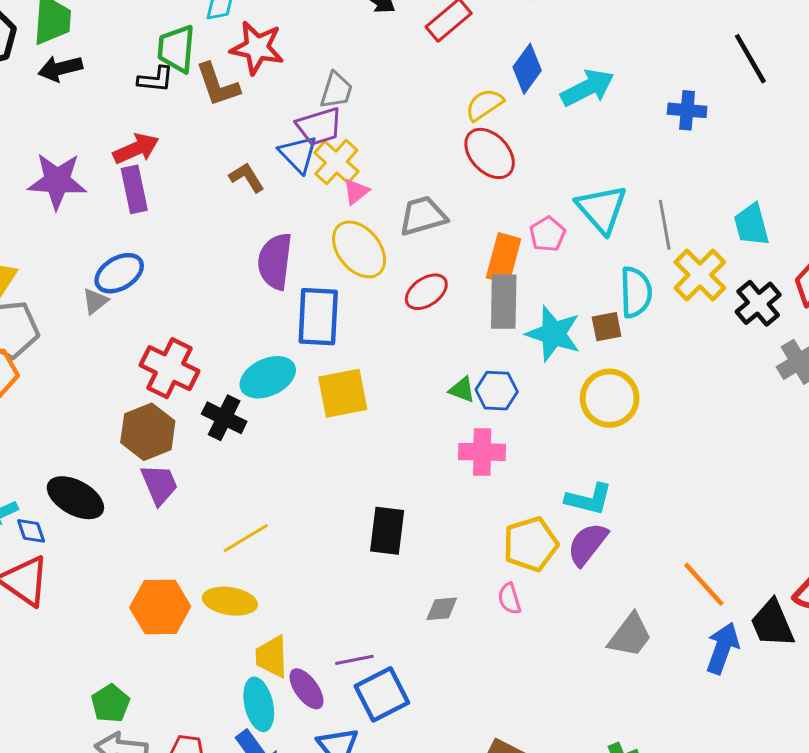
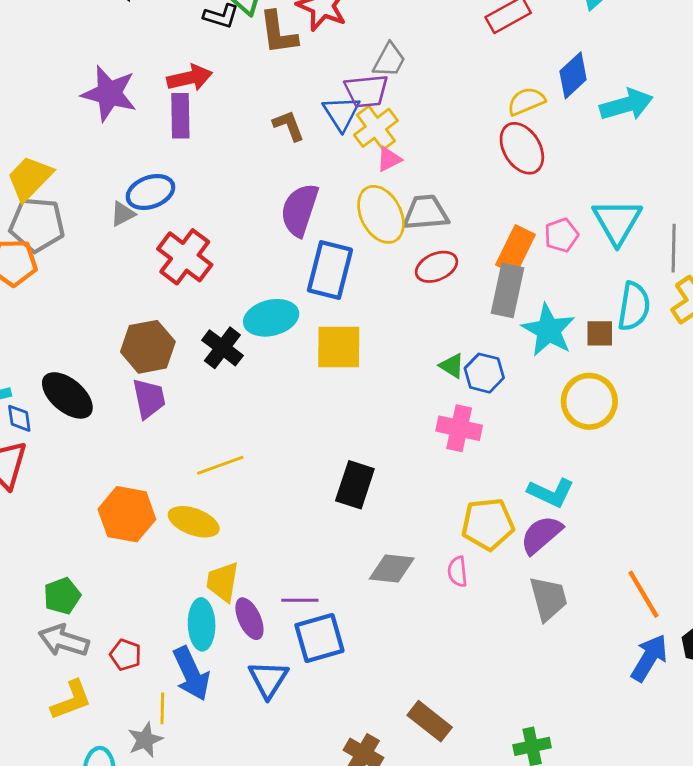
gray trapezoid: (423, 216) -> (426, 213), moved
red cross: (170, 368) -> (185, 257), moved
gray diamond: (442, 609) -> (392, 568), size x1.4
gray trapezoid: (630, 635) -> (548, 599), moved, turned -63

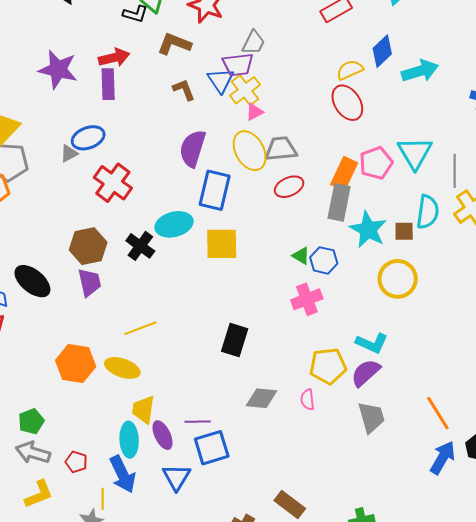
brown L-shape: (278, 33) -> (174, 44), moved, turned 120
pink pentagon: (561, 235) -> (376, 163), size x1.4
pink cross: (459, 428) -> (307, 299), turned -32

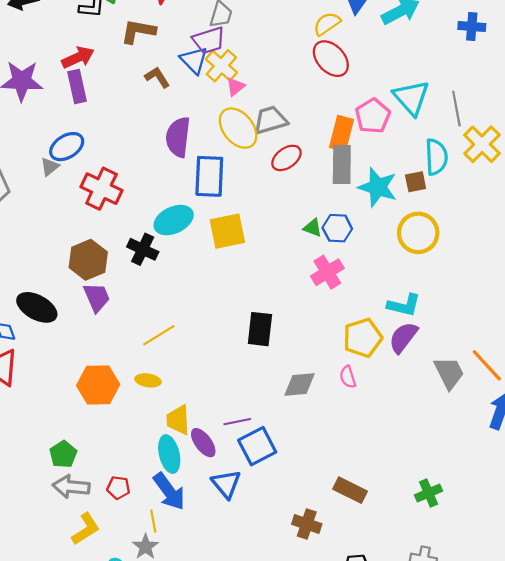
yellow ellipse: (122, 368) -> (148, 380), size x0.7
gray trapezoid: (371, 417) -> (449, 373), moved

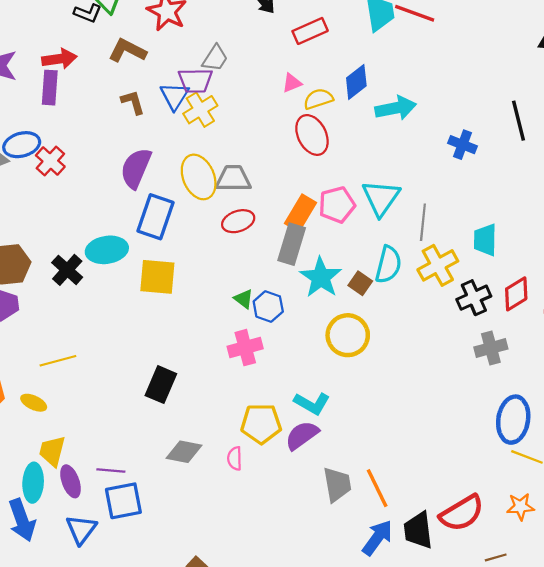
pink triangle: (236, 87) -> (292, 83), moved
brown square: (416, 182) -> (360, 283), turned 30
red cross: (101, 189) -> (50, 161), moved, size x0.7

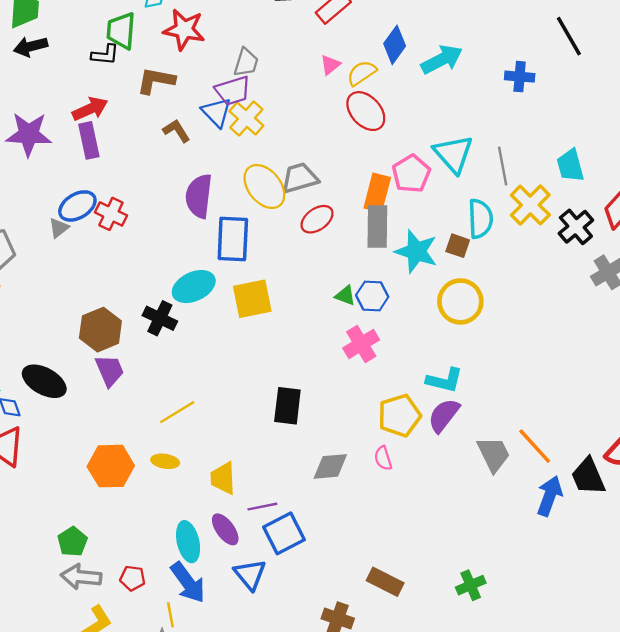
yellow trapezoid: (52, 451) -> (223, 478), moved

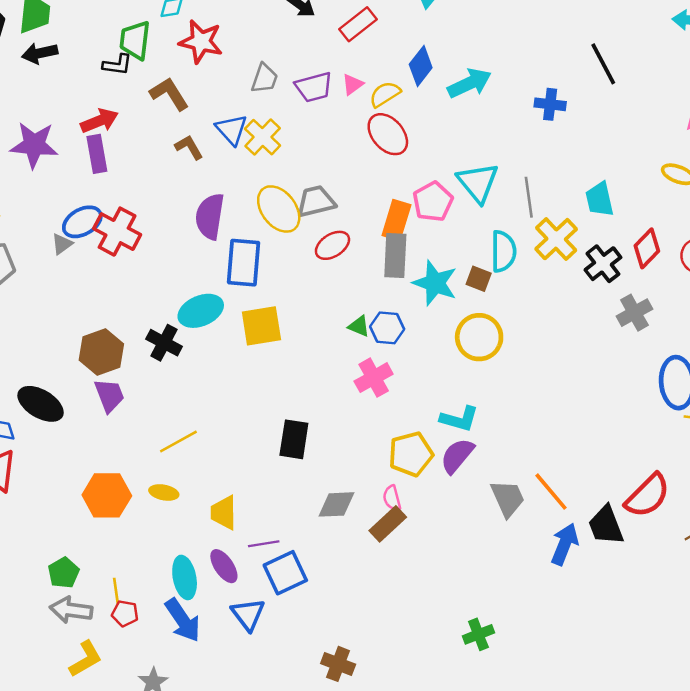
brown L-shape: (156, 81) -> (169, 94), turned 45
purple trapezoid: (233, 91) -> (314, 87), moved
red cross: (111, 214) -> (117, 232), size x1.4
brown rectangle: (385, 582) -> (388, 524), moved, turned -72
yellow line: (170, 615) -> (116, 591), moved

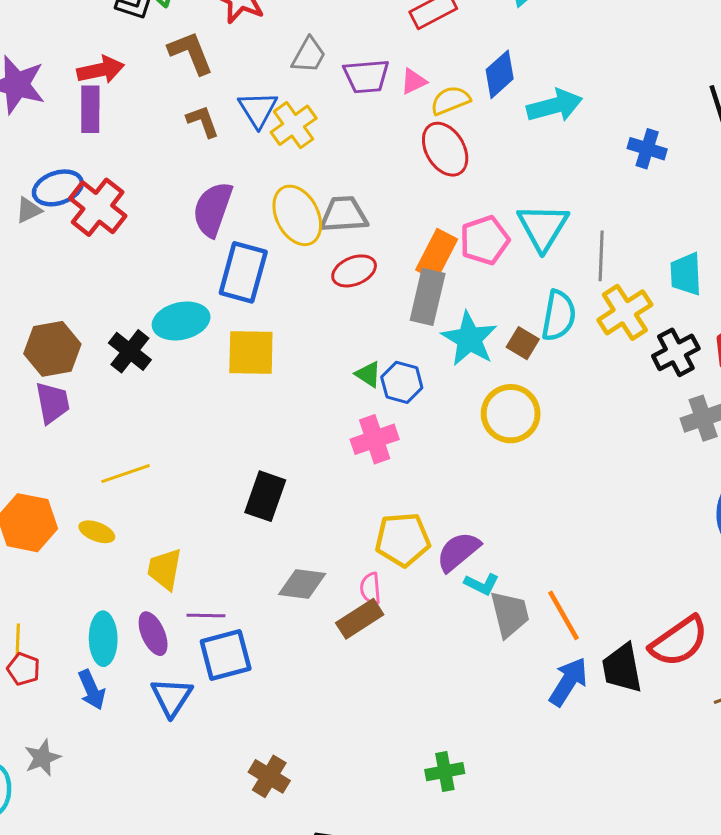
cyan L-shape: (459, 419) -> (482, 584), moved, size x0.7
blue arrow: (183, 620) -> (92, 690), size x0.7

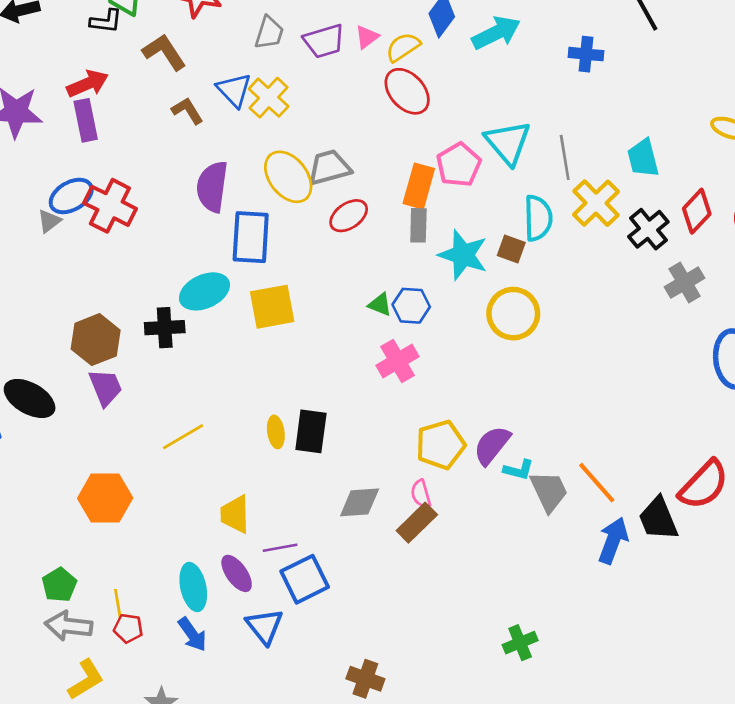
gray rectangle: (428, 297) -> (418, 225), size x0.7
black cross: (130, 351) -> (165, 328), turned -30
yellow ellipse: (97, 532) -> (276, 432), moved, turned 72

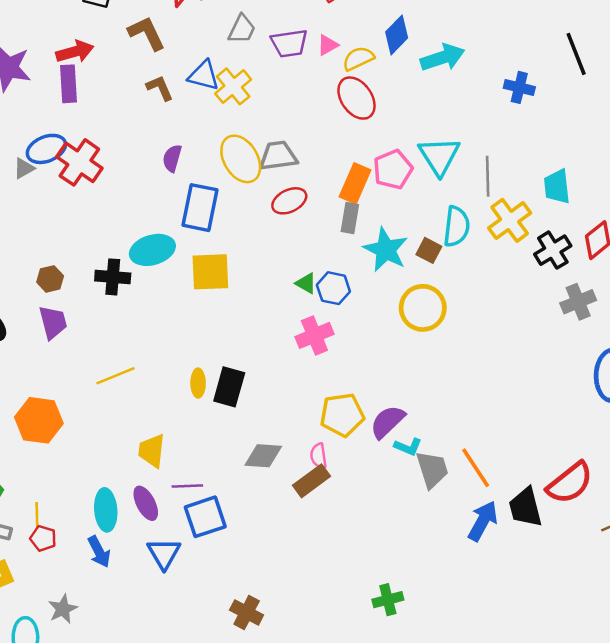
blue triangle: (234, 90) -> (204, 76), turned -40
purple semicircle: (212, 187) -> (172, 158), size x0.6
brown hexagon: (96, 340) -> (50, 279), size x0.6

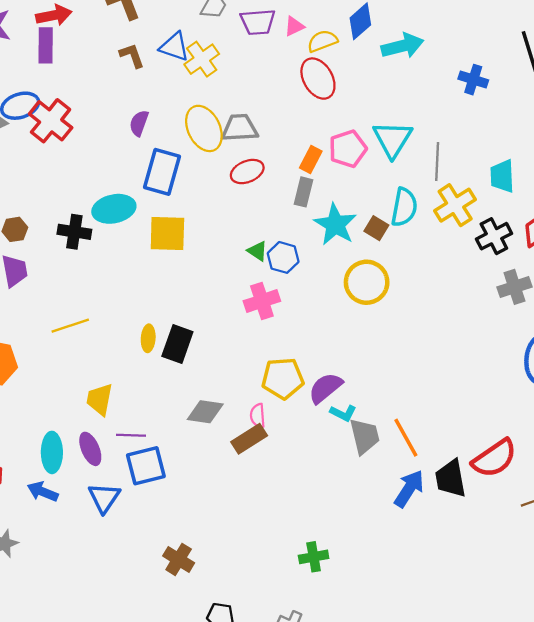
orange rectangle: (355, 183) -> (311, 159), size x0.7
blue arrow: (99, 552) -> (43, 492), turned 136

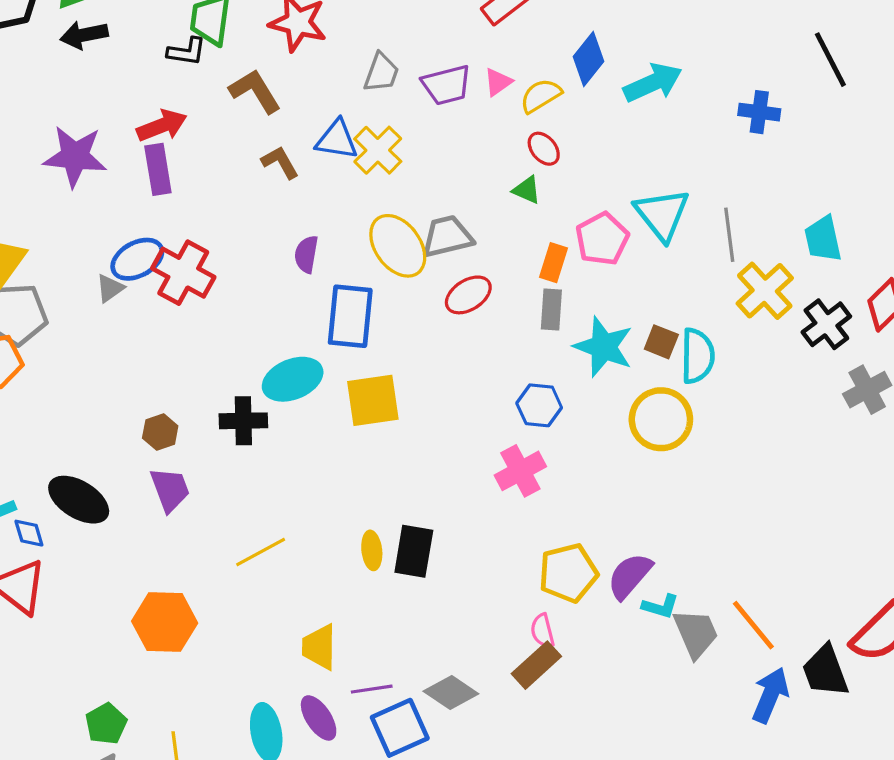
red ellipse: (318, 79) -> (544, 149), size x0.6
cyan semicircle: (404, 207) -> (698, 356), moved
green triangle: (257, 251) -> (527, 190), moved
gray diamond: (205, 412) -> (451, 693), moved, turned 36

